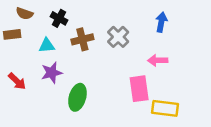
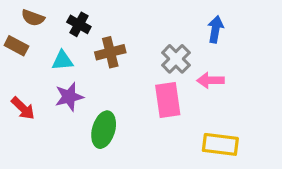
brown rectangle: (12, 34) -> (16, 46), turned 35
gray cross: (118, 37) -> (176, 59), moved
pink rectangle: (139, 89) -> (168, 100), moved

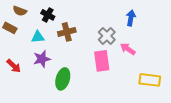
pink arrow: (211, 80) -> (128, 49), turned 35
yellow rectangle: (220, 144) -> (150, 80), moved

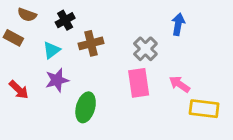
black cross: (48, 15) -> (65, 20), turned 32
cyan triangle: (38, 37) -> (52, 50), turned -32
pink arrow: (128, 49) -> (180, 84), moved

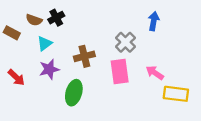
brown semicircle: (27, 15) -> (34, 20), moved
brown cross: (91, 43) -> (84, 56), moved

